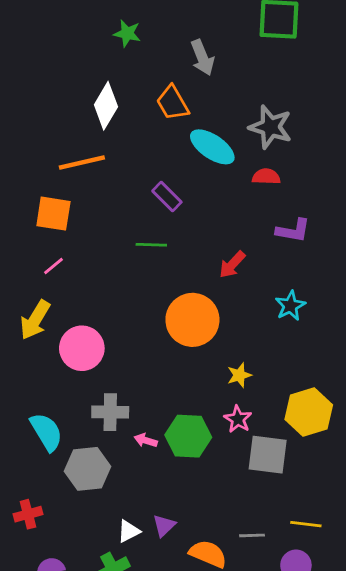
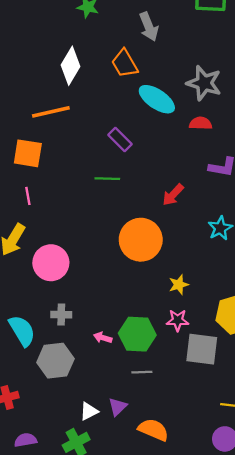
pink line: (53, 266) -> (28, 196), turned -60
gray cross: (110, 412) -> (61, 315), moved, size x0.7
pink star: (238, 419) -> (178, 320), turned -30
gray line: (252, 535) -> (142, 372), moved

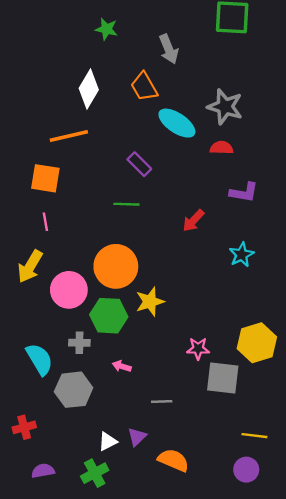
orange circle: (141, 240) -> (116, 266), moved
yellow star: (179, 285) -> (150, 302), moved, size x1.4
green hexagon: (137, 334) -> (109, 316), moved

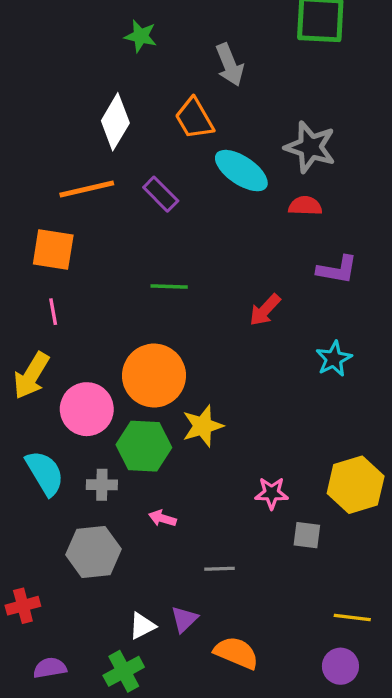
purple rectangle: (139, 164) -> (161, 194), moved
cyan semicircle: (39, 359) -> (45, 473), moved
gray square: (223, 378) -> (307, 535), size x0.6

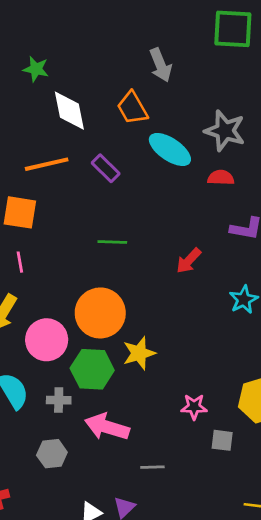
green star: (141, 36) -> (36, 69), moved
white diamond: (115, 122) -> (69, 111), turned -42
pink arrow: (162, 518) -> (107, 427), size x2.0
gray hexagon: (93, 552) -> (52, 454), size x0.7

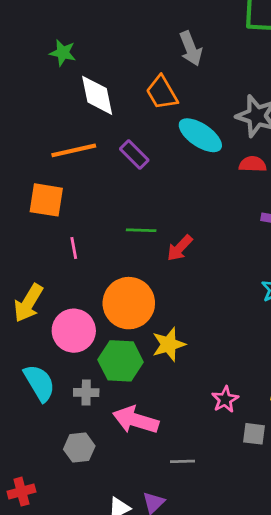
red arrow: (189, 261) -> (180, 248), moved
pink line: (20, 262) -> (74, 248), moved
pink star: (194, 407) -> (225, 399), turned -30

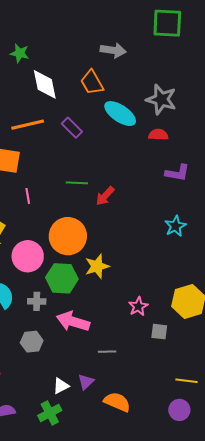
gray arrow: (191, 49) -> (113, 50), turned -60

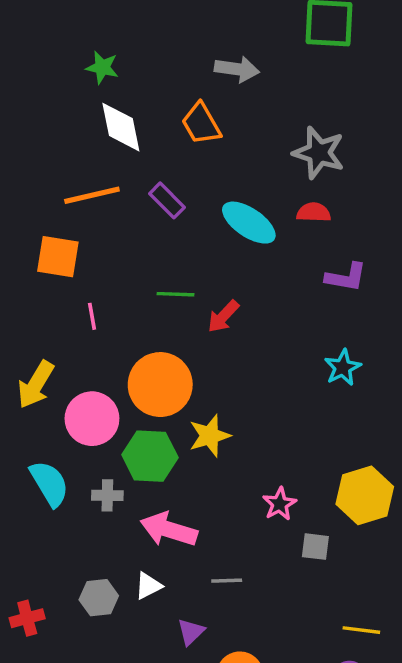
green star: (20, 53) -> (102, 67), moved
cyan ellipse: (120, 114) -> (249, 223), moved
gray hexagon: (32, 342) -> (99, 598), moved
white triangle: (61, 386) -> (148, 586), moved

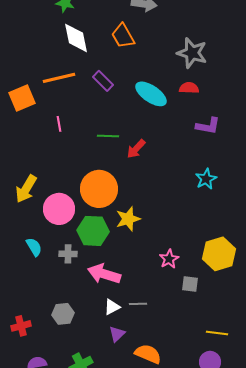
orange square: (58, 257) -> (22, 98), moved, turned -32
pink line: (92, 316) -> (59, 124), moved
cyan semicircle: (49, 483) -> (34, 247), size x0.7
white triangle: (148, 586) -> (112, 307), moved

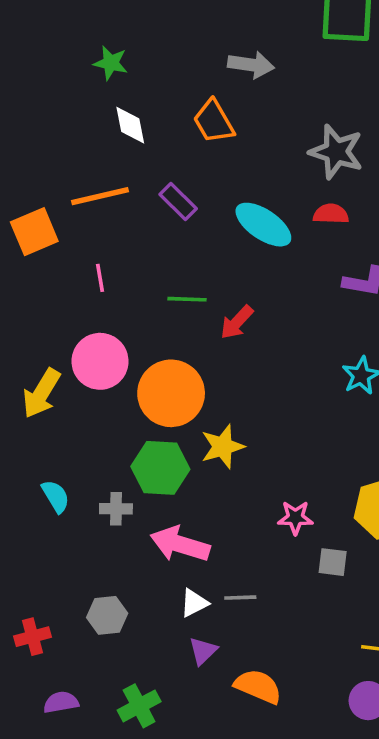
white diamond: (76, 38) -> (130, 125), size x0.7
pink circle: (59, 209) -> (100, 361), moved
pink star: (169, 259) -> (295, 518), turned 30

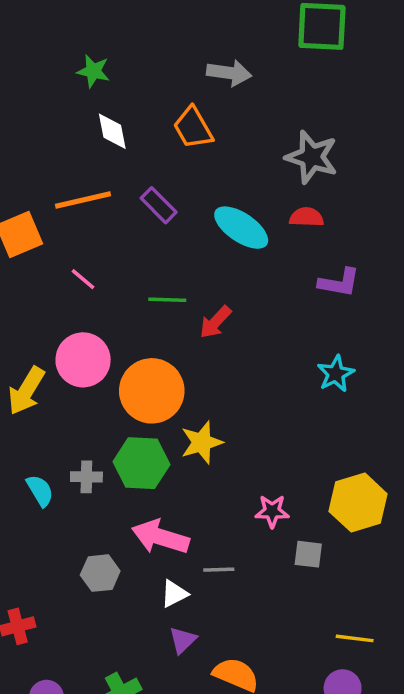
pink line: (100, 278) -> (83, 279), turned -40
gray cross: (116, 509) -> (86, 477), moved
gray line: (240, 598) -> (219, 570), moved
gray hexagon: (107, 615) -> (100, 573), moved

